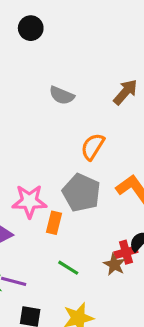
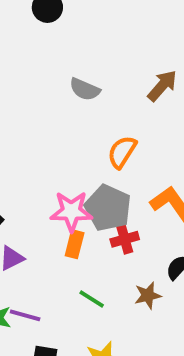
pink star: (29, 201) -> (71, 211), moved
red cross: (126, 252) -> (125, 239), moved
brown star: (114, 265) -> (148, 295), turned 30

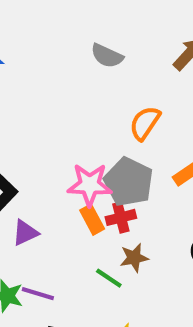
red cross: (125, 239) -> (121, 217), moved
orange rectangle: (75, 244) -> (92, 220), turned -44
brown star: (148, 295) -> (134, 258), moved

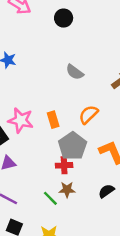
pink star: (90, 185) -> (21, 120), moved
orange rectangle: (92, 220) -> (53, 120), moved

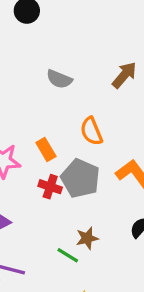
orange semicircle: (88, 115) -> (91, 131), turned -54
red cross: (64, 165) -> (50, 187), moved, turned 35

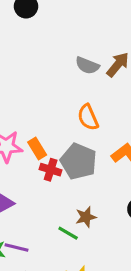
gray semicircle: (59, 79) -> (87, 65), moved
orange rectangle: (46, 149) -> (37, 149), moved

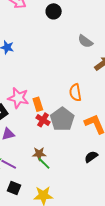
gray semicircle: (87, 65) -> (85, 41), moved
brown star: (86, 217) -> (39, 154), moved

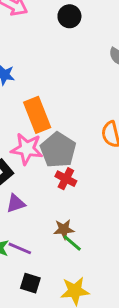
orange rectangle: (38, 104) -> (37, 115), moved, size x1.6
gray pentagon: (62, 119) -> (58, 150), moved

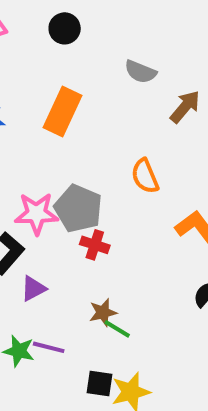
orange rectangle: (37, 115) -> (62, 111), moved, turned 56
black square: (30, 283) -> (99, 384), moved

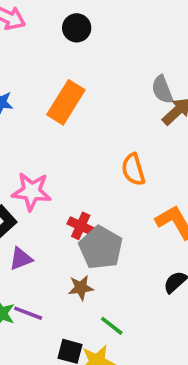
gray semicircle: (140, 72) -> (162, 89), moved, turned 40
gray pentagon: (78, 208) -> (101, 248), moved
green line: (117, 329) -> (112, 326), moved

